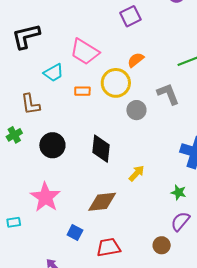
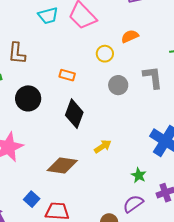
cyan trapezoid: (54, 73) -> (48, 16), moved
yellow circle: (116, 83) -> (105, 54), size x0.6
orange rectangle: (82, 91) -> (67, 75), moved
blue square: (75, 233) -> (32, 199), moved

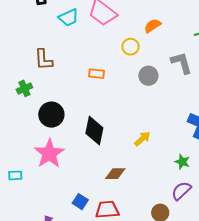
black circle: (28, 98) -> (51, 115), moved
black diamond: (74, 114) -> (94, 131), moved
brown diamond: (62, 165) -> (115, 174), moved, size x0.7

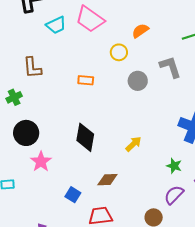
black circle: (51, 115) -> (26, 133), moved
pink star: (49, 154) -> (41, 162), size x0.7
blue square: (80, 202) -> (73, 195), moved

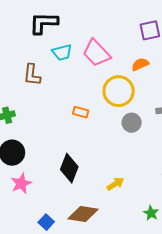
orange semicircle: (140, 31) -> (140, 64), moved
yellow circle: (119, 52) -> (119, 91), size x1.8
brown L-shape: (32, 68) -> (32, 75), moved
brown diamond: (107, 180) -> (83, 214), size x1.4

